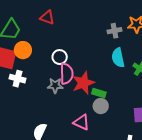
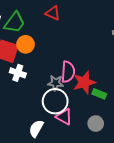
white circle: (60, 57) -> (55, 101), moved, size x1.6
gray circle: (101, 106) -> (96, 124), moved
pink triangle: (81, 122) -> (64, 117), moved

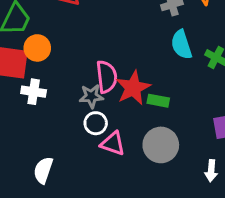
white circle: (55, 101) -> (96, 123), size x0.6
gray circle: (96, 124) -> (161, 145), size x1.5
white semicircle: (36, 129) -> (43, 170), moved

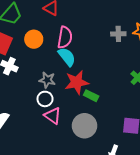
cyan semicircle: (181, 45) -> (67, 57), moved, turned 144
orange circle: (37, 48) -> (34, 39), moved
pink semicircle: (107, 77) -> (65, 37), moved

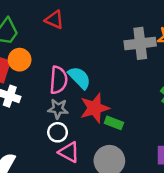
gray cross: (118, 34) -> (140, 43), size x1.6
pink semicircle: (65, 37) -> (58, 80), moved
orange circle: (34, 39) -> (20, 60), moved

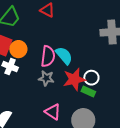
orange circle: (20, 60) -> (18, 49), moved
white circle: (58, 132) -> (91, 78), moved

